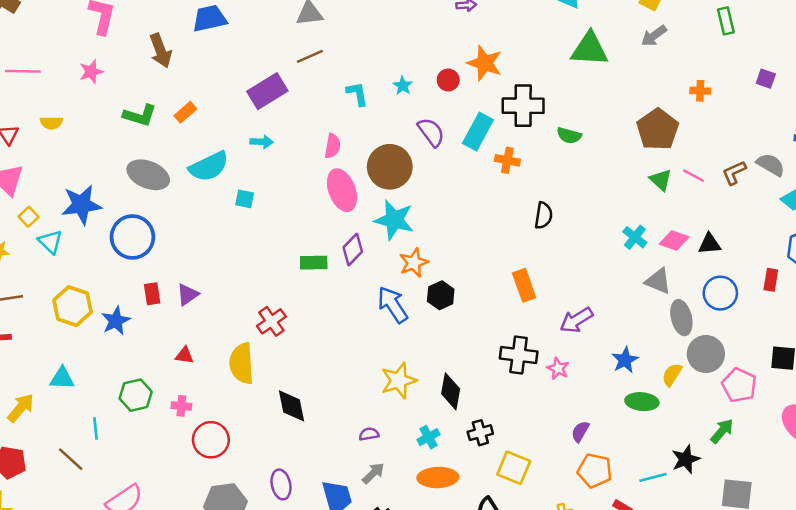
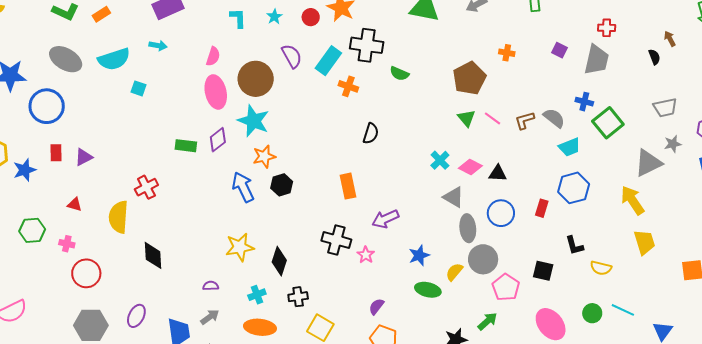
purple ellipse: (281, 484) -> (136, 316), turned 30

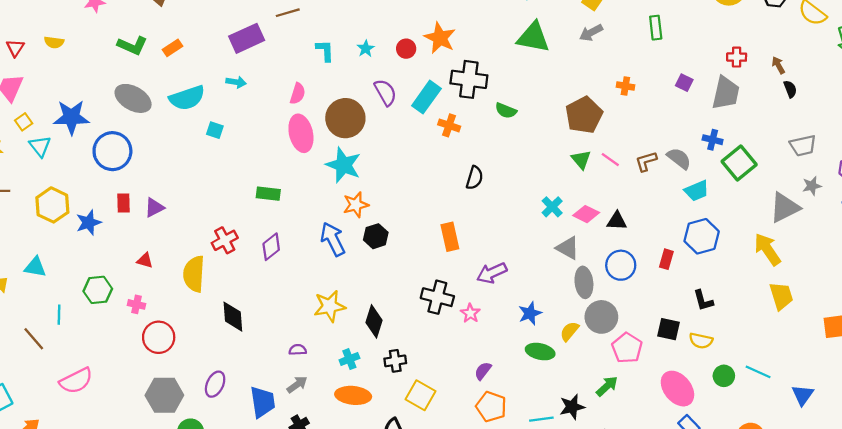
brown arrow: (670, 39) -> (778, 65), moved
purple diamond: (218, 140) -> (271, 247), moved
yellow semicircle: (601, 268) -> (701, 341), moved

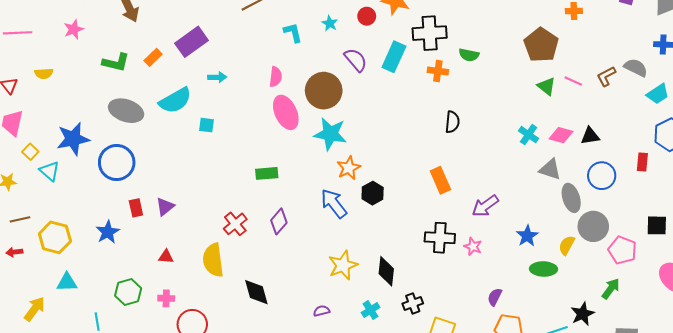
purple rectangle: (247, 38) -> (191, 42), moved
orange cross: (449, 125) -> (438, 71), moved
yellow hexagon: (52, 205) -> (55, 237), moved

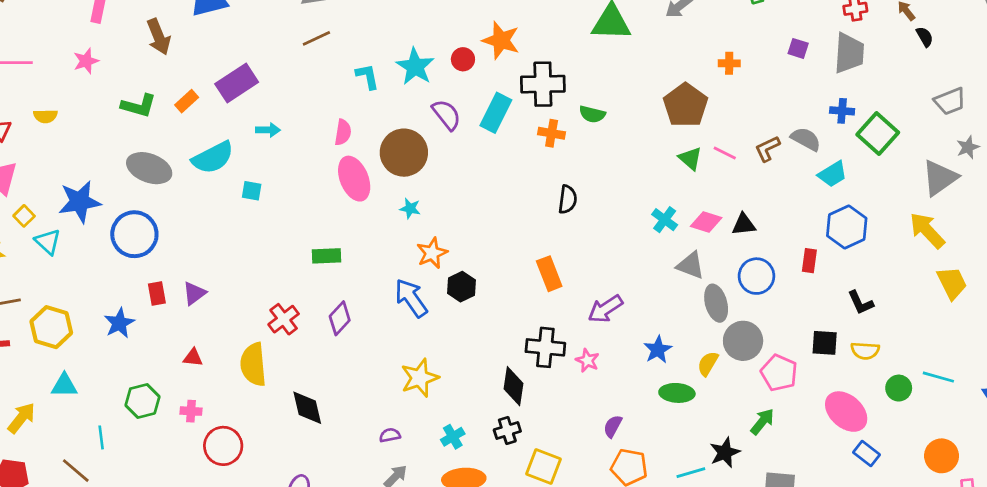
cyan star: (330, 23) -> (415, 67), size x1.8
cyan star: (330, 134) -> (410, 208), size x0.5
black diamond: (386, 271) -> (514, 386), moved

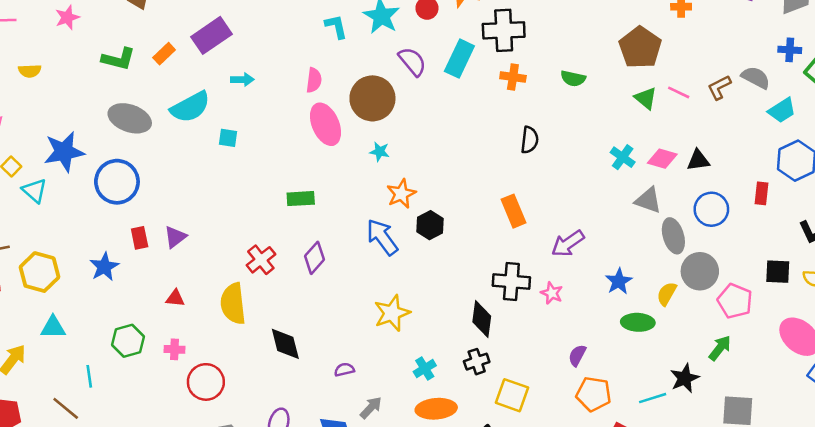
green semicircle: (592, 114) -> (573, 78), moved
purple semicircle: (390, 435) -> (344, 370), moved

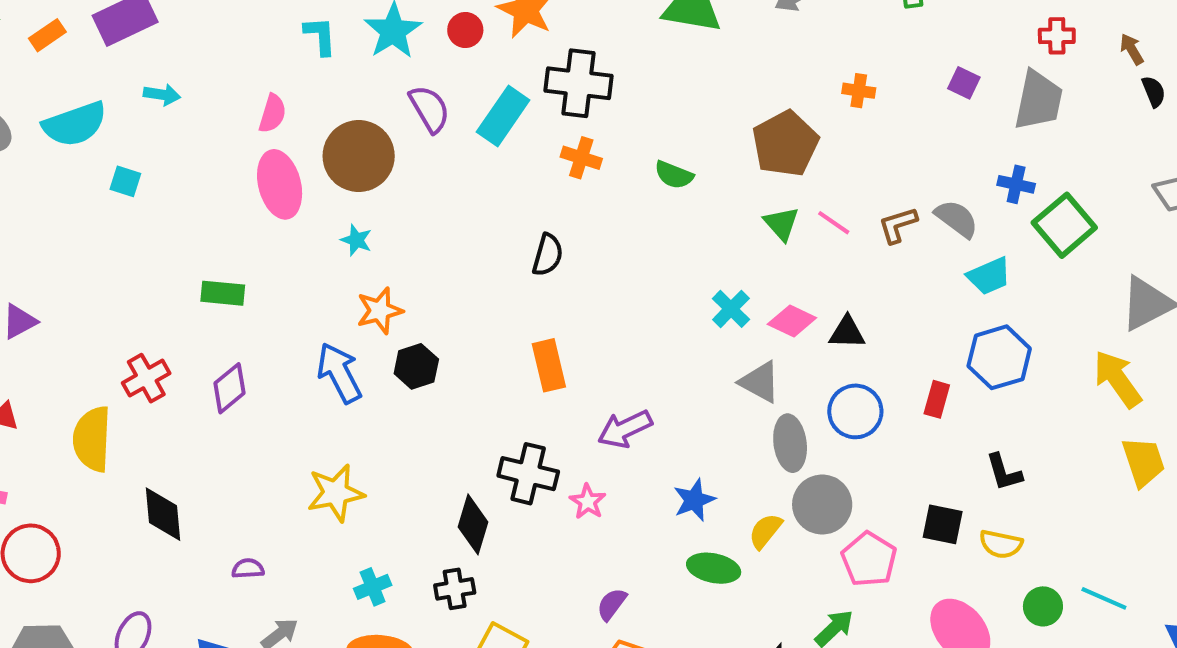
black semicircle: (530, 140) -> (548, 255), moved

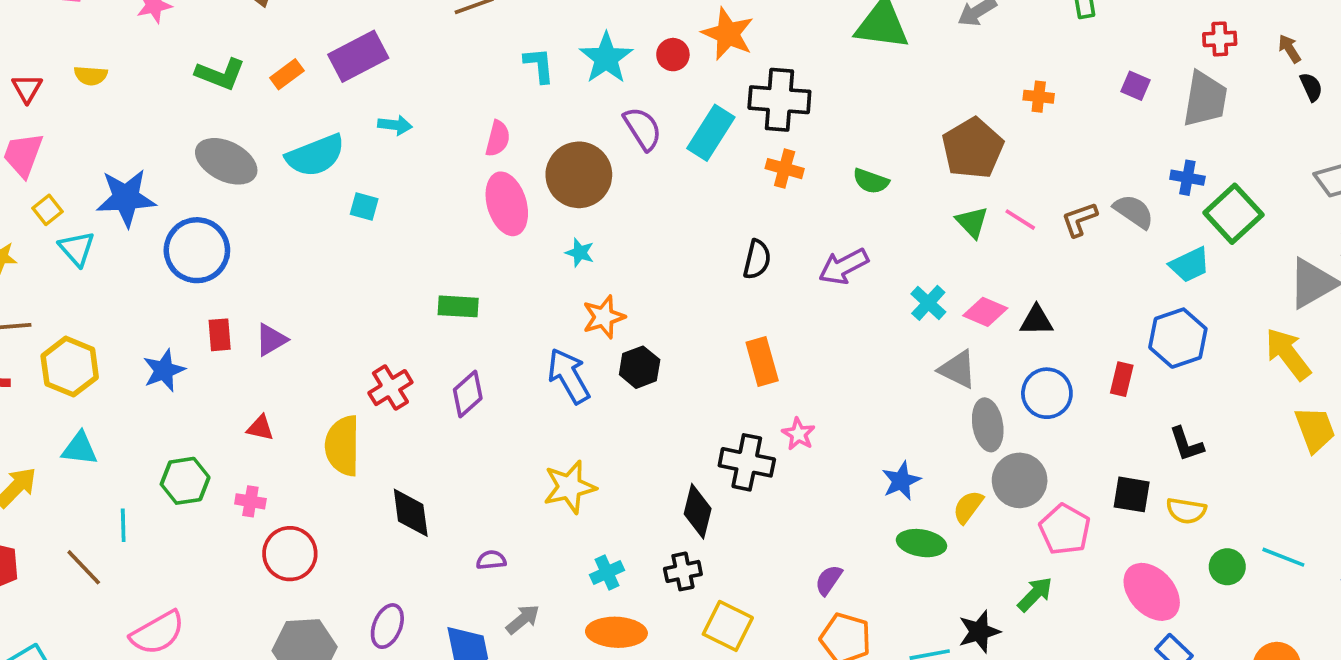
cyan trapezoid: (989, 276) -> (1190, 265), moved
purple arrow: (625, 429) -> (844, 266), moved
pink star: (588, 502) -> (798, 434), moved

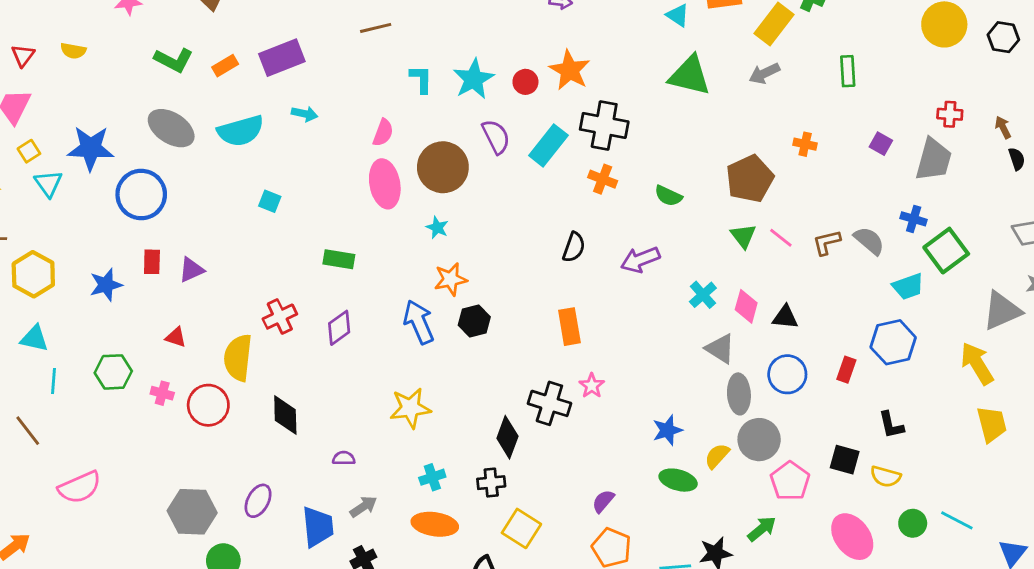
cyan square: (364, 206) -> (270, 201), moved
pink diamond: (985, 312) -> (746, 306), turned 76
cyan line: (123, 525) -> (54, 381), moved
red circle: (290, 554) -> (208, 405), moved

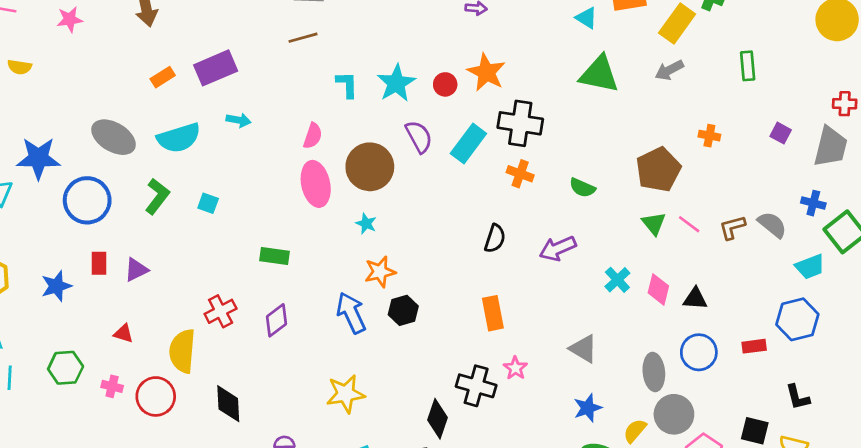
green L-shape: (174, 60) -> (157, 196), moved, turned -78
gray triangle: (720, 349) -> (583, 349), moved
red rectangle: (846, 370) -> (754, 346), turned 65

